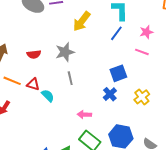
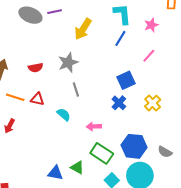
pink star: (146, 32) -> (151, 25), moved
pink line: (142, 52) -> (149, 56), turned -64
cyan semicircle: (48, 96) -> (64, 114), moved

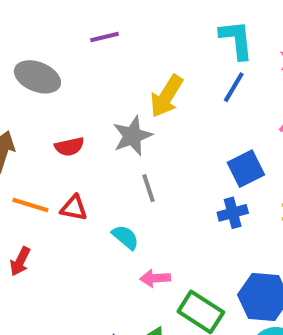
gray ellipse: (30, 15) -> (37, 77), moved
yellow arrow: (83, 29) -> (166, 96), moved
blue cross: (119, 103) -> (233, 213), turned 32
pink arrow: (94, 126) -> (155, 278), moved

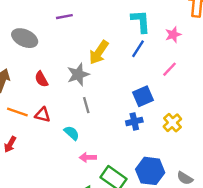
red semicircle: (69, 147) -> (41, 79), turned 70

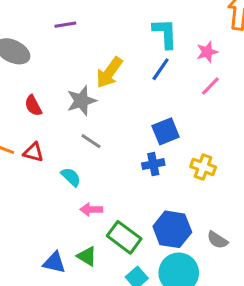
pink line: (170, 69) -> (210, 86), moved
gray line: (86, 105) -> (91, 141), turned -42
yellow cross: (172, 123) -> (203, 167), turned -30

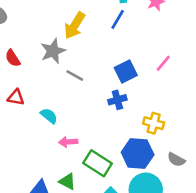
pink line: (210, 86) -> (163, 63), moved
gray line: (91, 141) -> (75, 76), moved
yellow cross: (203, 167) -> (154, 123), moved

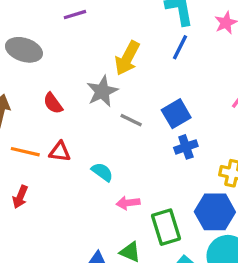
blue square: (126, 71) -> (176, 114), moved
green rectangle: (98, 163) -> (166, 227), turned 44

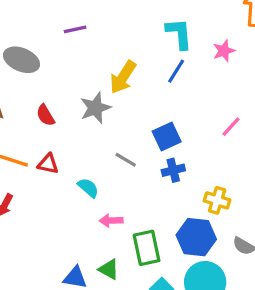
gray line: (131, 120) -> (126, 160), moved

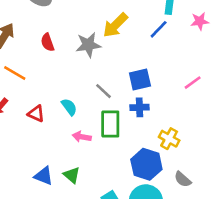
red triangle: (48, 164) -> (36, 114), moved
green rectangle: (147, 248) -> (110, 124), moved

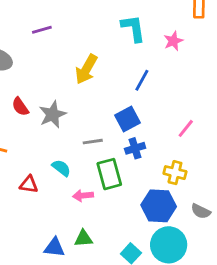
blue line: (159, 29) -> (142, 80), moved
gray star: (88, 45) -> (53, 114), moved
pink line: (193, 83) -> (186, 128), moved
gray line: (104, 91) -> (93, 142), turned -36
green triangle: (72, 175) -> (83, 239), turned -30

